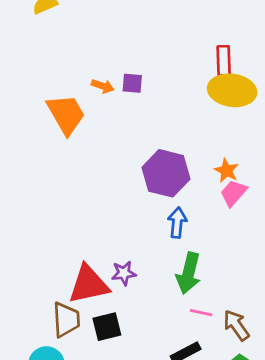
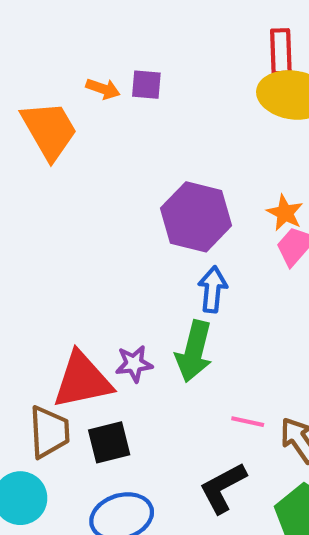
green arrow: (188, 273) -> (194, 351), moved

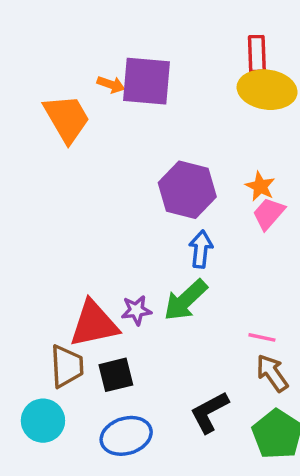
purple square: (146, 85) -> (147, 81), size x2.0
green arrow: (194, 351) -> (186, 300), turned 33
pink line: (248, 422) -> (262, 337), moved

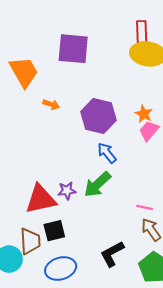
orange arrow: (111, 85) -> (51, 104), moved
blue arrow: (201, 249) -> (107, 153), turned -45
brown trapezoid: (67, 366) -> (30, 241), moved

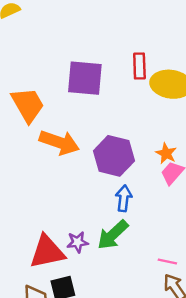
red rectangle: (142, 32) -> (139, 66), moved
orange arrow: (51, 104) -> (59, 143), size x2.0
blue arrow: (107, 153) -> (124, 198), turned 45

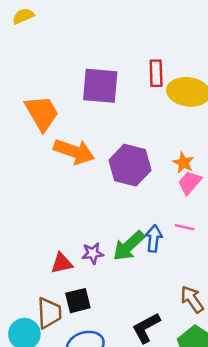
blue arrow: (124, 198) -> (154, 238), moved
red triangle: (47, 252) -> (62, 263), size x0.6
pink line: (167, 261) -> (185, 227), moved

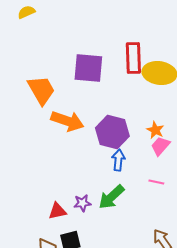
red rectangle: (156, 73) -> (133, 58), size x1.4
blue arrow: (154, 238) -> (118, 160), moved

